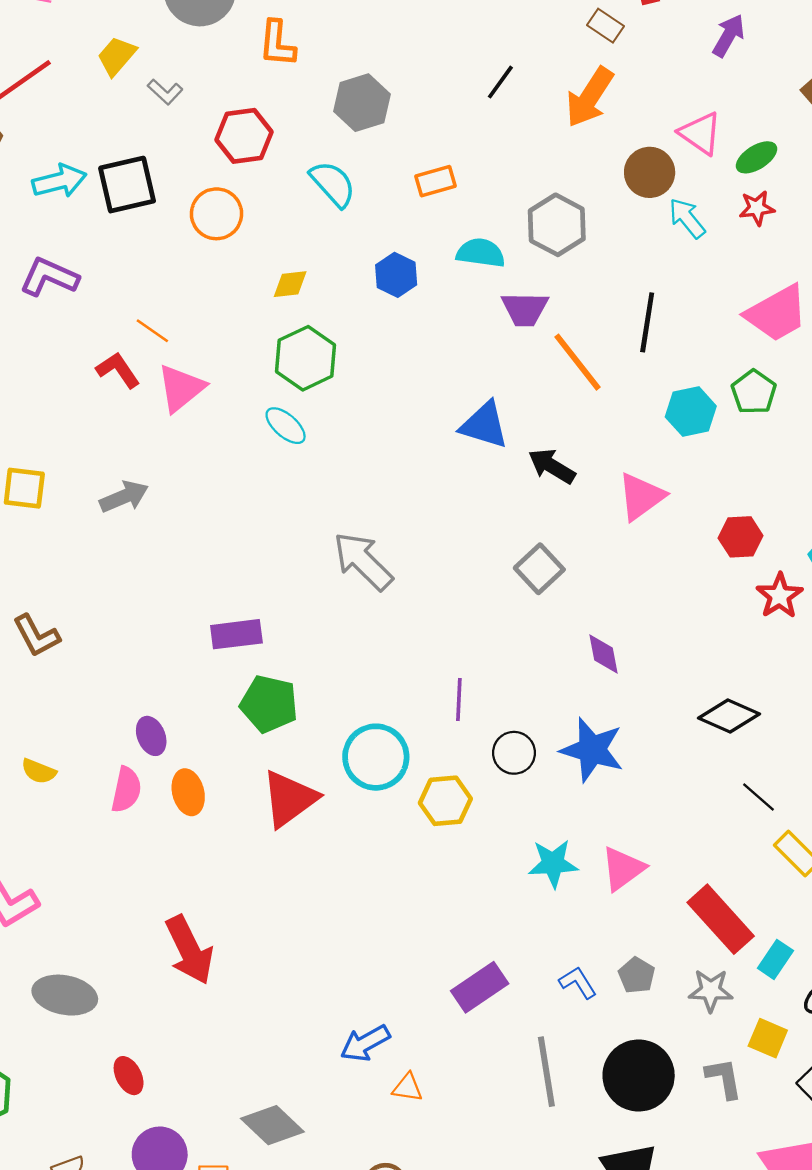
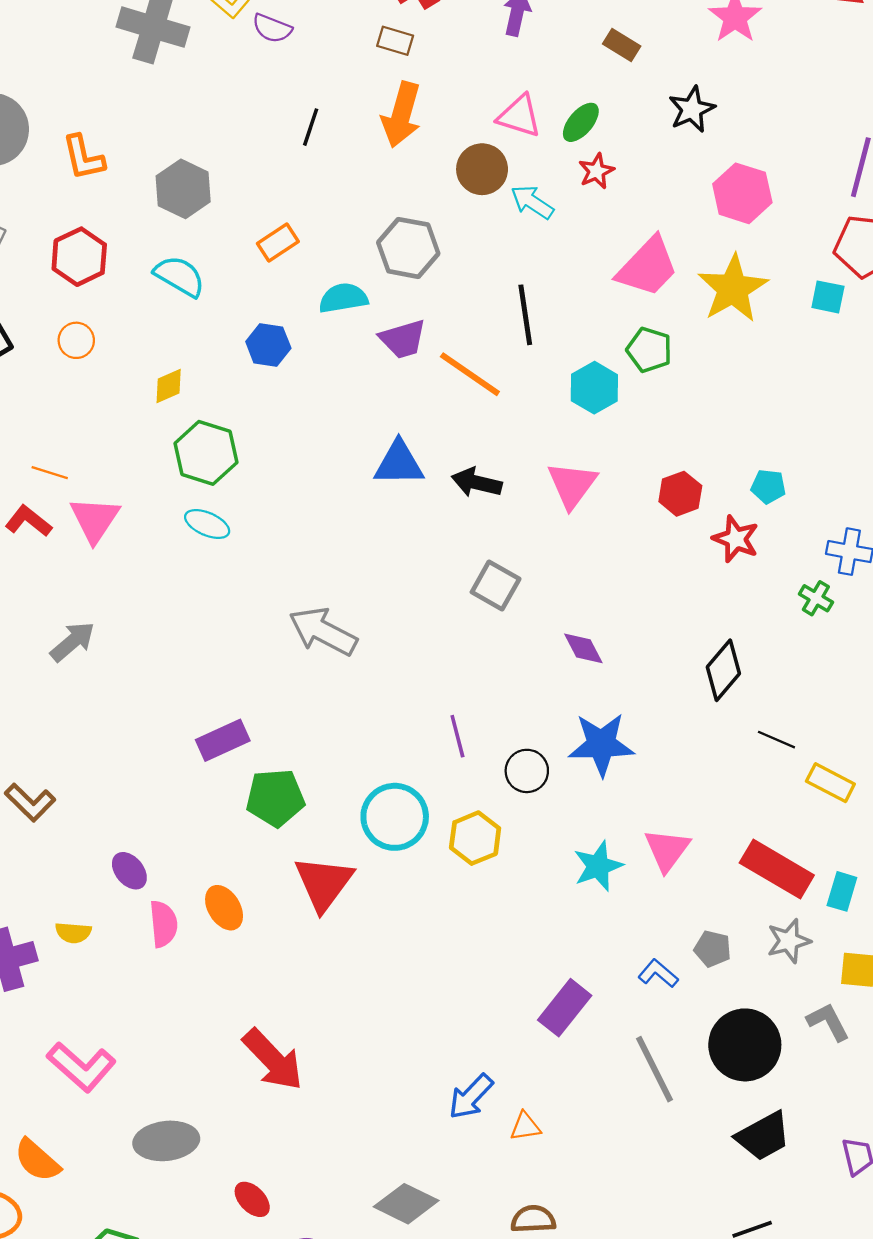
orange circle: (216, 214) -> (76, 340), size x0.7
black diamond: (729, 716) -> (723, 670), turned -56
purple ellipse: (151, 736) -> (129, 871), moved

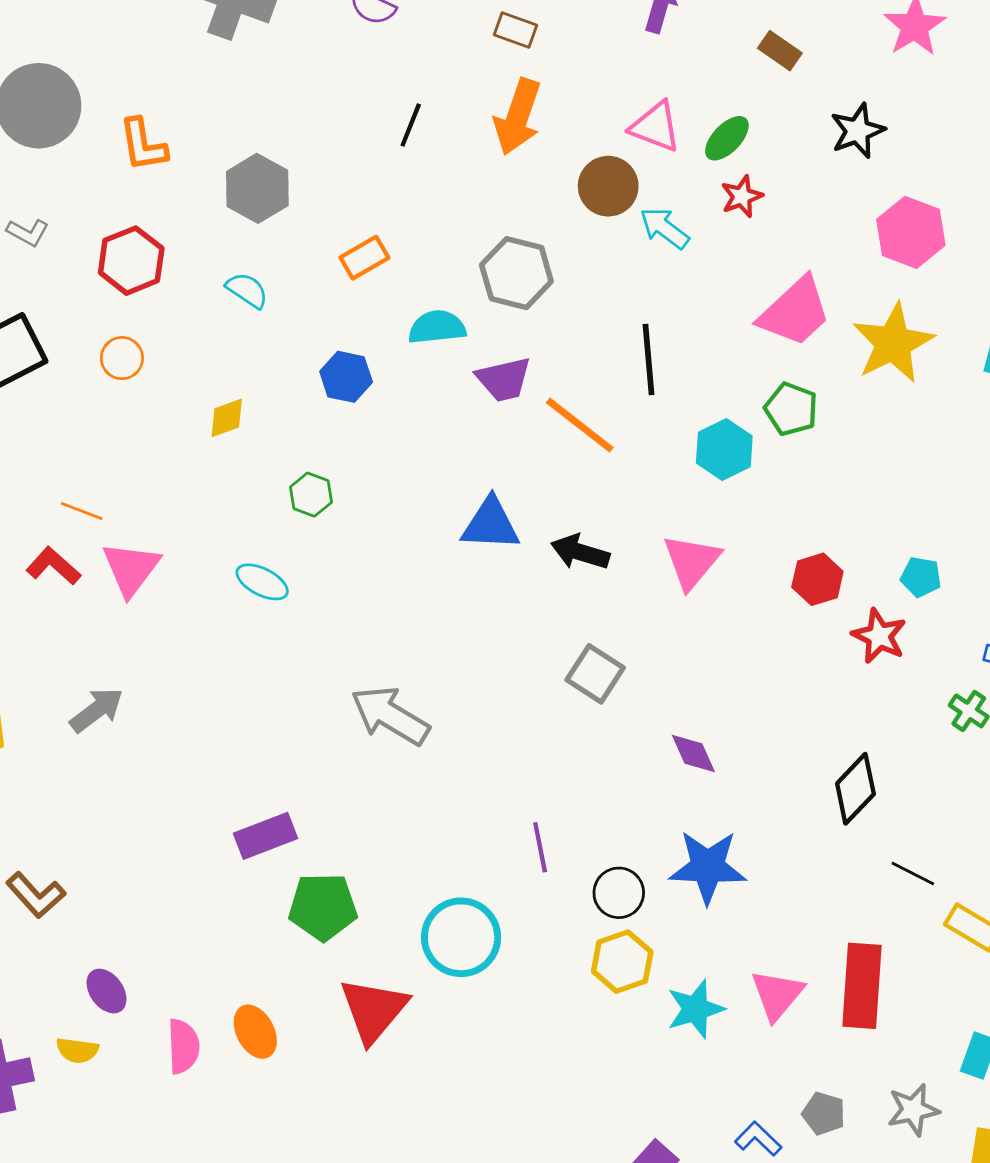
cyan semicircle: (180, 276) -> (247, 290), size x0.7
green hexagon: (206, 453) -> (311, 495), moved, size x0.6
yellow hexagon: (475, 838) -> (622, 962), moved
red rectangle: (777, 869) -> (862, 986), moved, turned 60
purple ellipse: (129, 871) -> (107, 991), moved

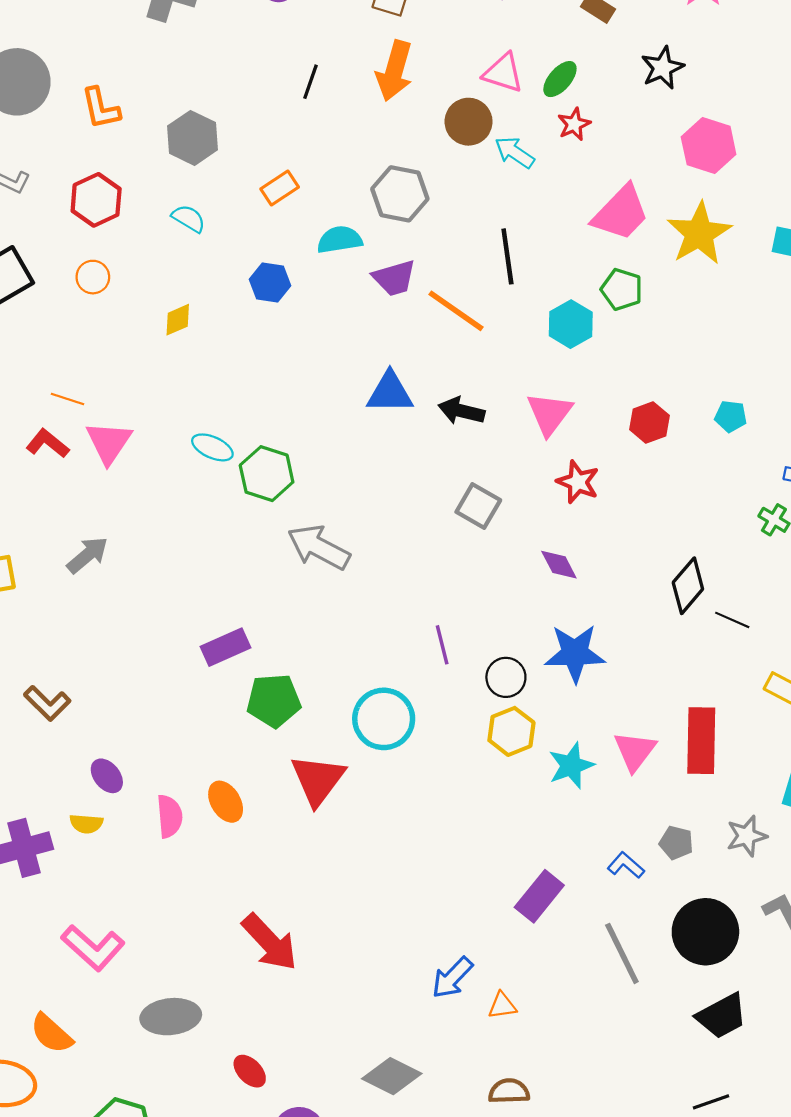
green hexagon: (311, 495) -> (267, 474), moved, size x1.6
red star: (879, 636) -> (578, 482), moved
black line: (913, 873) -> (732, 620), moved

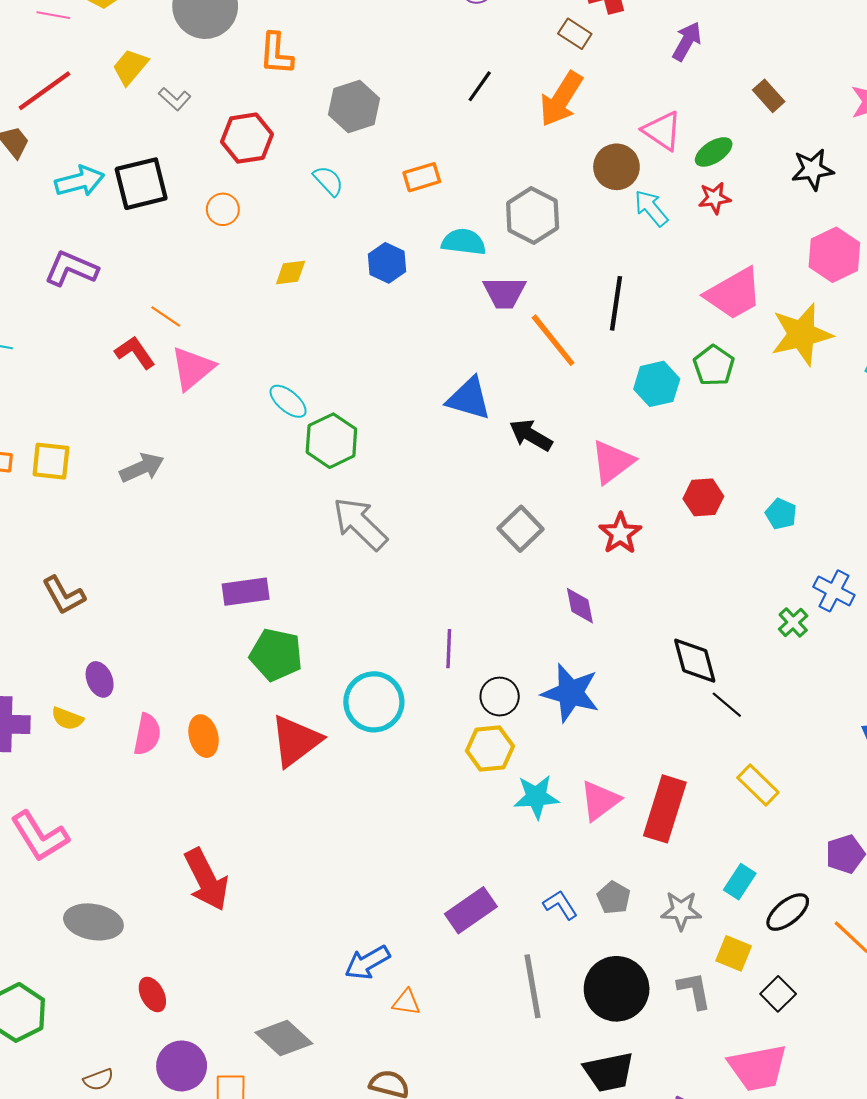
black diamond: (688, 586) -> (695, 661), turned -72

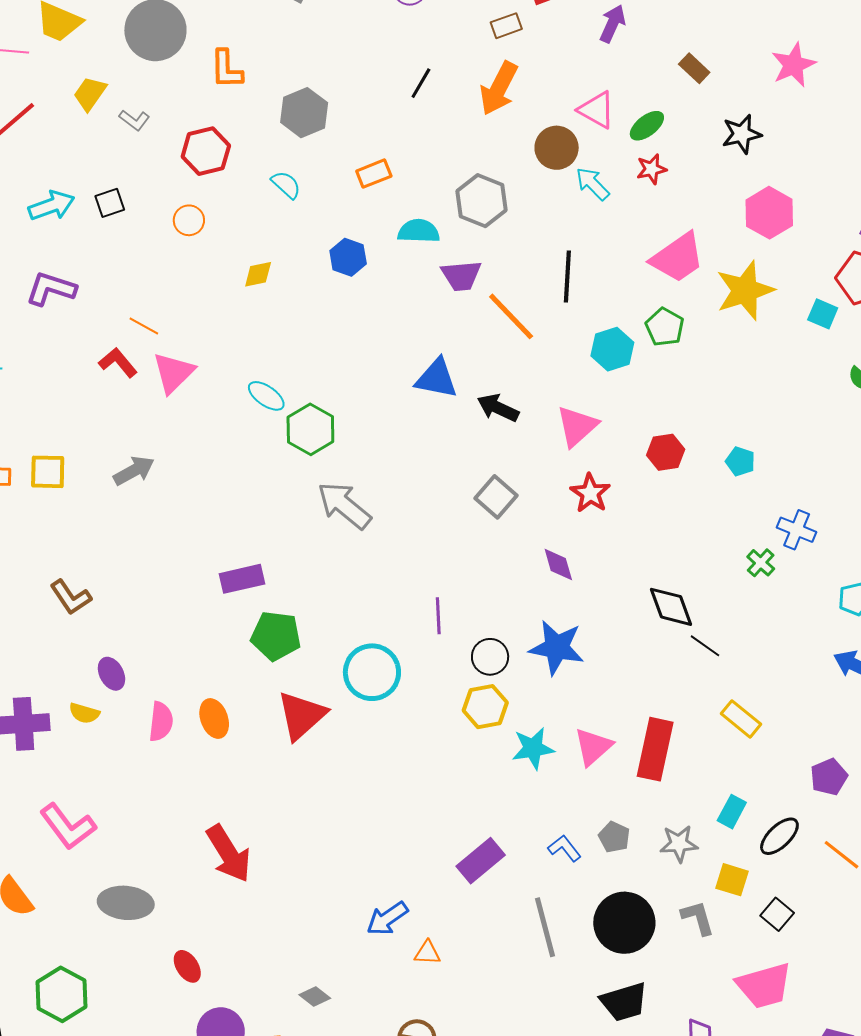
brown rectangle: (575, 34) -> (506, 26), turned -48
black square: (141, 184) -> (110, 203), size x0.6
gray diamond: (284, 1038) -> (315, 997), size x0.6

